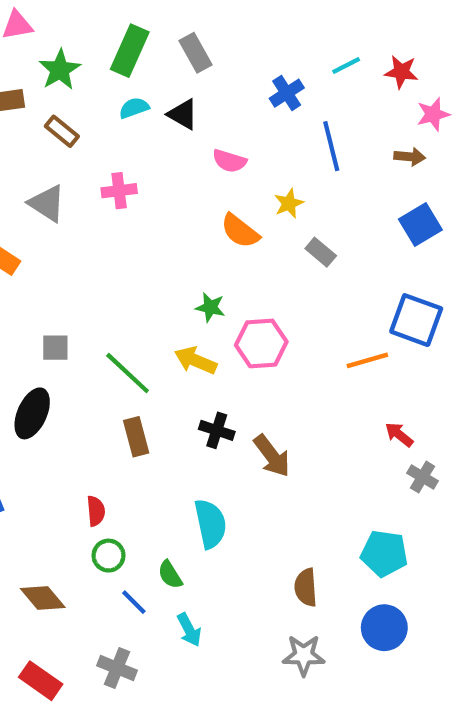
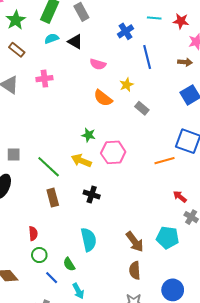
cyan line: (346, 65) -> (154, 18), turned 32
brown arrow: (272, 456) -> (135, 242), moved
cyan pentagon: (384, 553) -> (168, 238), moved

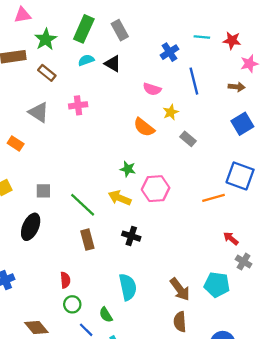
pink semicircle: (98, 64) -> (152, 89), moved

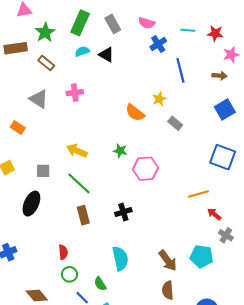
pink semicircle: (152, 89) -> (147, 23), moved
yellow arrow: (120, 198) -> (77, 151), moved
orange line: (213, 198) -> (198, 194), moved
black cross: (131, 236) -> (123, 212), turned -35

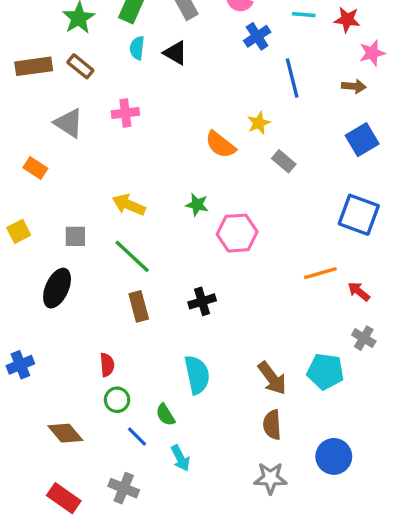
brown rectangle: (16, 48) -> (34, 66), moved
cyan semicircle: (82, 51) -> (137, 48), turned -64
red arrow: (214, 214) -> (359, 291), moved

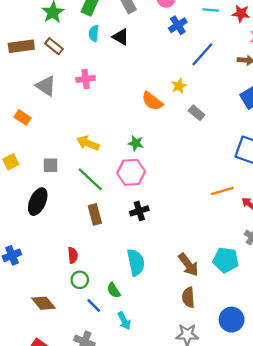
blue line: (292, 78) -> (202, 54), turned 56
pink hexagon: (237, 233) -> (131, 172), moved

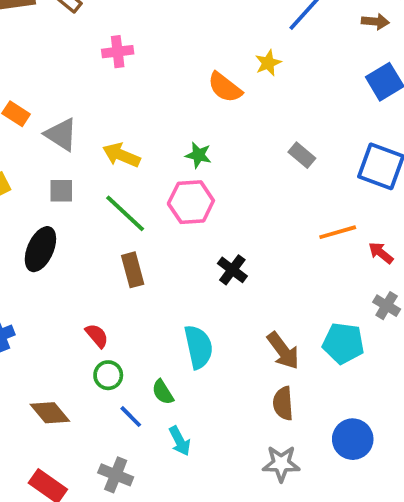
gray triangle: (46, 86) -> (61, 134), moved
gray rectangle: (197, 113) -> (302, 155), moved
black cross: (139, 211) -> (232, 270), moved, turned -36
red semicircle: (73, 255) -> (97, 336), turned -35

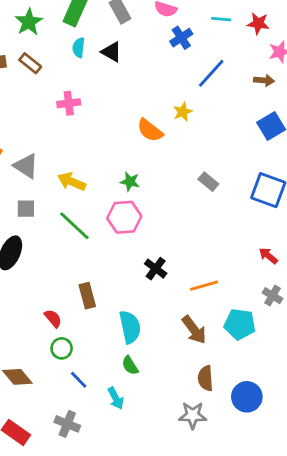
orange line: (338, 232) -> (204, 286), moved
brown rectangle: (133, 270) -> (87, 296), moved
green semicircle: (163, 392) -> (130, 365), moved
brown semicircle: (283, 403) -> (206, 378), moved

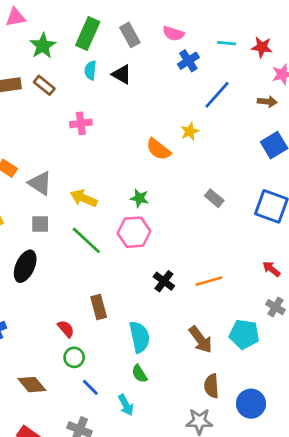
orange line: (204, 286) -> (209, 281), moved

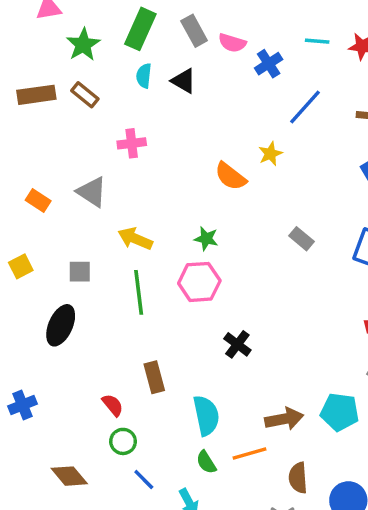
pink semicircle: (173, 34) -> (232, 43), moved
gray triangle: (40, 183) -> (92, 192), moved
green line: (86, 240) -> (139, 292), turned 40
orange line: (209, 281) -> (250, 454), moved
brown arrow: (201, 340) -> (284, 419), turned -64

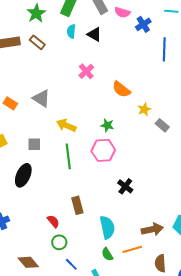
blue line: (305, 107) -> (164, 49), turned -40
pink cross: (132, 143) -> (86, 71), moved, turned -35
yellow star: (270, 154) -> (144, 109), moved

